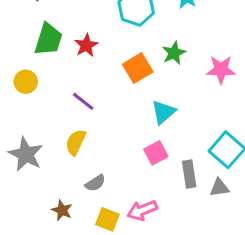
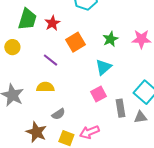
green star: (174, 53) -> (110, 39), moved
orange square: (138, 68) -> (75, 42), moved
yellow semicircle: (76, 142) -> (45, 87), turned 66
brown star: (62, 210) -> (36, 132), size x1.5

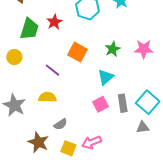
red star: (52, 23) -> (54, 22), moved
orange square: (75, 42) -> (78, 52), turned -30
gray rectangle: (120, 108) -> (123, 103), moved

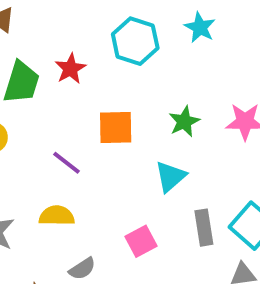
orange square: (78, 52) -> (116, 127), turned -30
pink square: (101, 104) -> (141, 241), moved

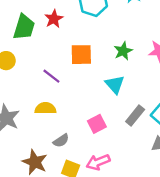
cyan triangle: (170, 177) -> (115, 84), turned -30
gray rectangle: (204, 228) -> (135, 116), turned 48

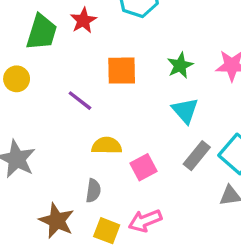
cyan triangle: (115, 84) -> (185, 111), moved
yellow semicircle: (46, 108) -> (107, 146), moved
gray semicircle: (61, 141) -> (93, 191), turned -49

